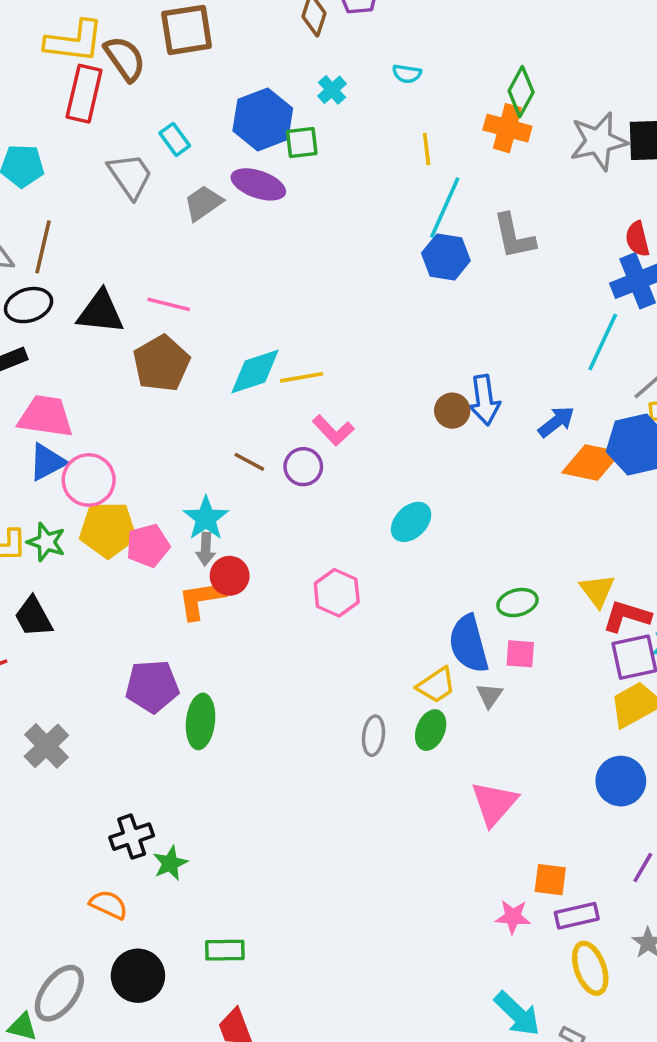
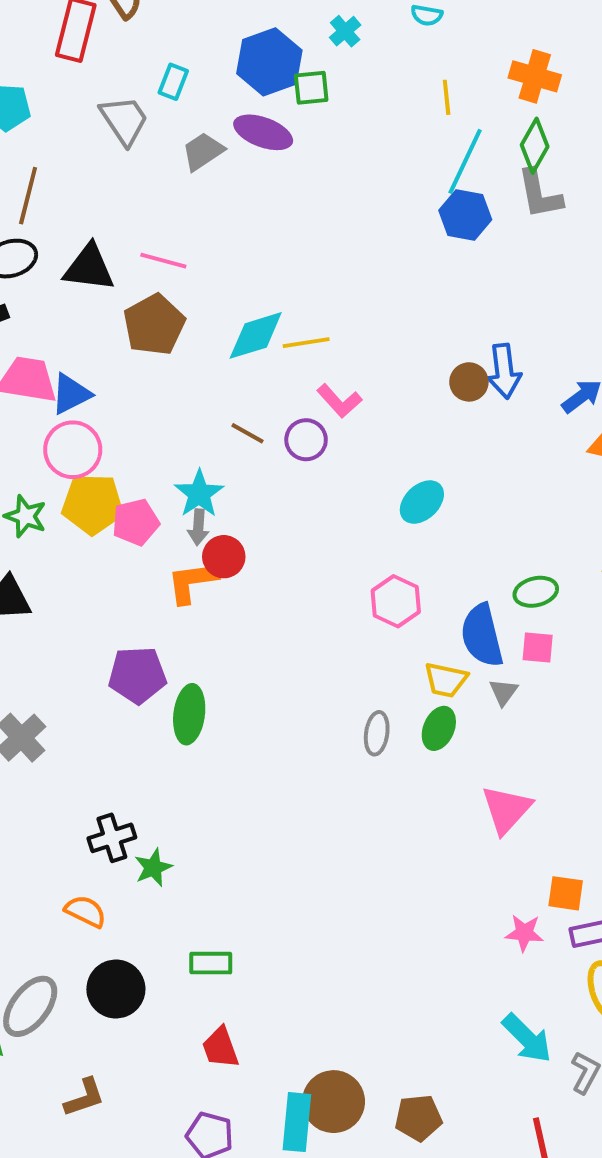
green diamond: (521, 92) -> (535, 146), moved
cyan rectangle: (175, 139) -> (173, 82), turned 56
blue triangle: (47, 462) -> (71, 394), moved
pink hexagon: (337, 593) -> (396, 601), moved
yellow trapezoid: (436, 685) -> (446, 680), turned 45

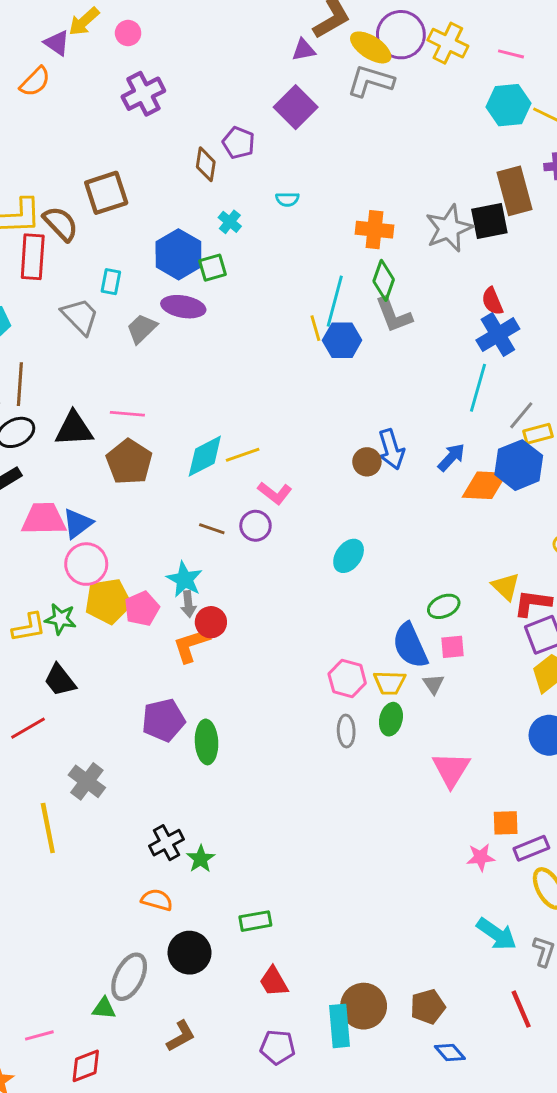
yellow line: (447, 97) -> (315, 328), moved
pink hexagon: (396, 601) -> (347, 678), moved

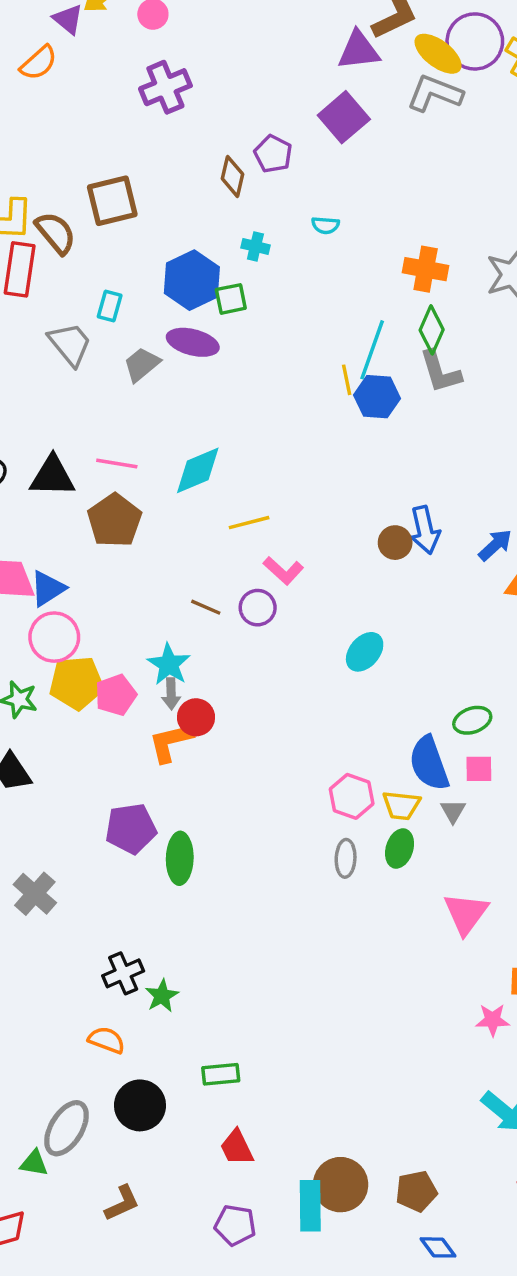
purple triangle: (304, 50) -> (359, 50), size x1.5
cyan cross: (230, 222) -> (255, 246), turned -30
cyan diamond: (205, 456) -> (198, 470), moved

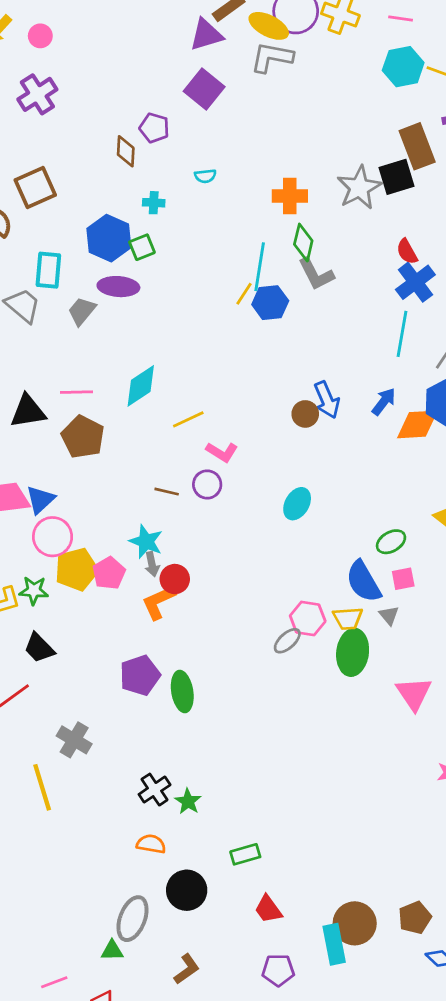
purple cross: (165, 87) -> (37, 94), moved
cyan rectangle: (110, 306) -> (48, 270), size x1.5
yellow line: (347, 380) -> (244, 294), turned 55
green ellipse: (400, 849) -> (353, 652), size x1.5
gray ellipse: (346, 858) -> (287, 641), moved, turned 56

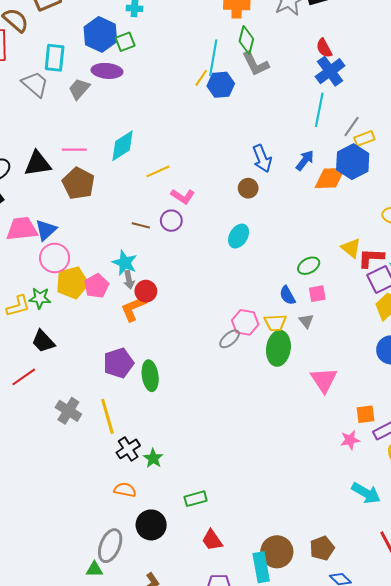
brown circle: (305, 414) -> (248, 188), moved
blue semicircle: (363, 582) -> (287, 295), size x0.6
yellow line: (42, 787) -> (107, 416), moved

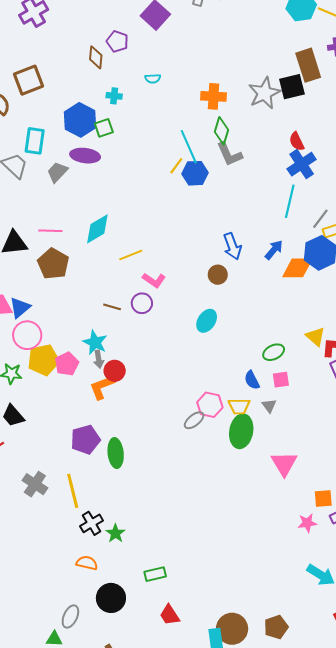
cyan line: (213, 58) -> (189, 147), turned -36
gray ellipse: (110, 546) -> (70, 617), size x0.7

